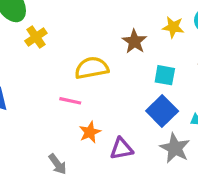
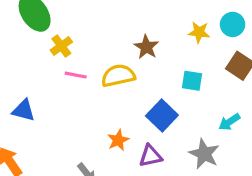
brown star: (134, 41) -> (146, 47), moved
pink line: (70, 101) -> (76, 75), moved
blue square: (162, 111) -> (162, 116), moved

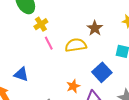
pink line: (76, 75) -> (49, 43), turned 48
blue triangle: (24, 110) -> (21, 74), moved

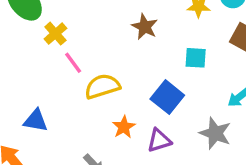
yellow semicircle: (76, 45) -> (102, 86), moved

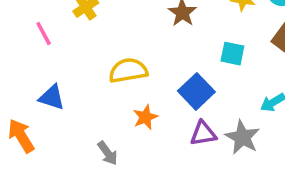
pink line: (73, 63) -> (44, 34), moved
purple triangle: (159, 140) -> (203, 134), moved

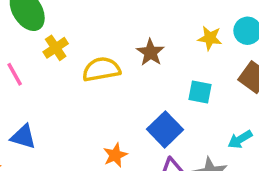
yellow semicircle: (128, 71) -> (101, 69), moved

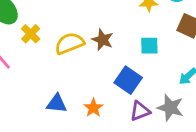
brown star: (150, 52) -> (103, 40), moved
blue triangle: (23, 137) -> (57, 104), moved

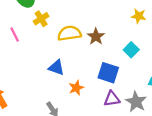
cyan square: (149, 46) -> (131, 50), turned 32
blue square: (128, 80) -> (108, 73), turned -30
blue triangle: (57, 104) -> (56, 67), moved

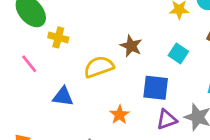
yellow cross: (41, 19) -> (58, 37), turned -32
yellow semicircle: (69, 33) -> (99, 67), moved
blue triangle: (56, 67) -> (63, 97), moved

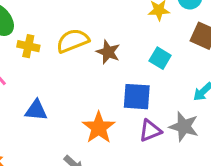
yellow semicircle: (99, 67) -> (73, 41), moved
orange star: (120, 115) -> (99, 128), size x1.5

